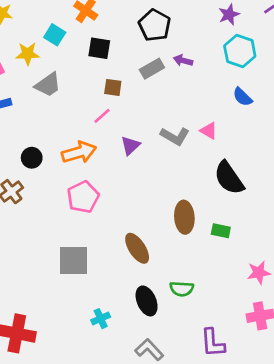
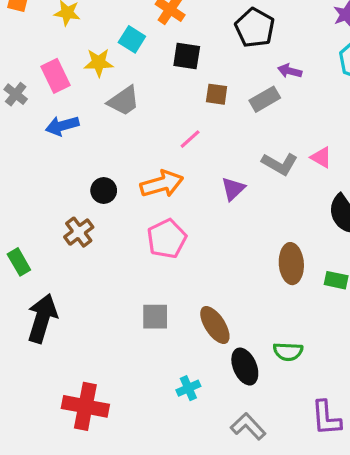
gray rectangle: (152, 69) -> (265, 99), moved
brown square: (113, 87) -> (217, 94), moved
purple triangle: (130, 146) -> (233, 189), moved
brown ellipse: (137, 248) -> (215, 325), moved
gray square: (74, 260) -> (155, 317), size x0.7

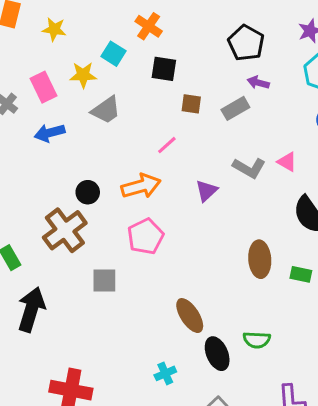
black pentagon: (255, 28) -> (246, 43), moved
brown cross: (79, 232) -> (65, 230), size x1.6
gray square: (155, 317) -> (104, 281), moved

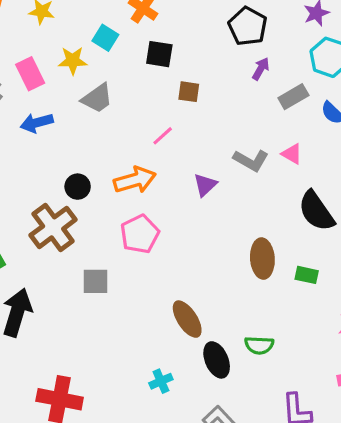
purple arrow: (258, 83) -> (261, 69), turned 105
gray rectangle: (235, 108) -> (293, 97), moved

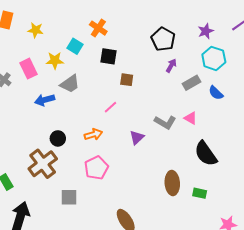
blue arrow: (37, 123) -> (45, 100), moved
orange arrow: (135, 180) -> (93, 134), size x0.7

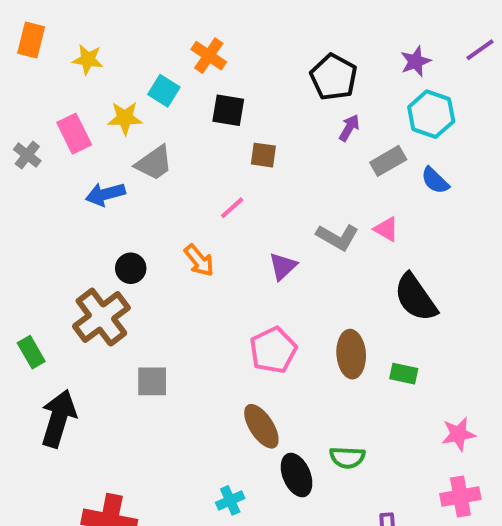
orange arrow: (93, 134) -> (199, 260), turned 66
pink pentagon: (96, 168) -> (273, 350), moved

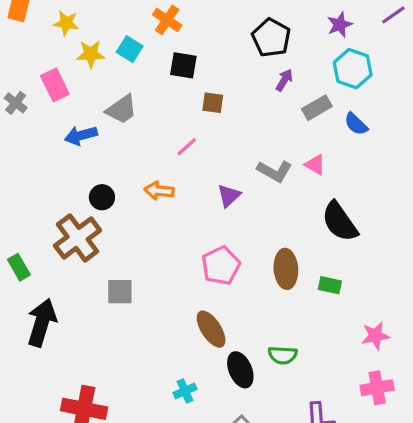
yellow star: (125, 118) -> (91, 54), moved
orange arrow: (199, 260) -> (159, 191), turned 136

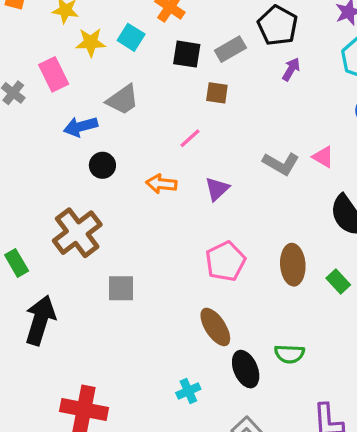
gray rectangle: (317, 108) -> (230, 49), moved
purple triangle: (229, 196) -> (217, 189), moved
black circle: (102, 197) -> (102, 165), moved
green rectangle: (330, 285) -> (338, 282), turned 35

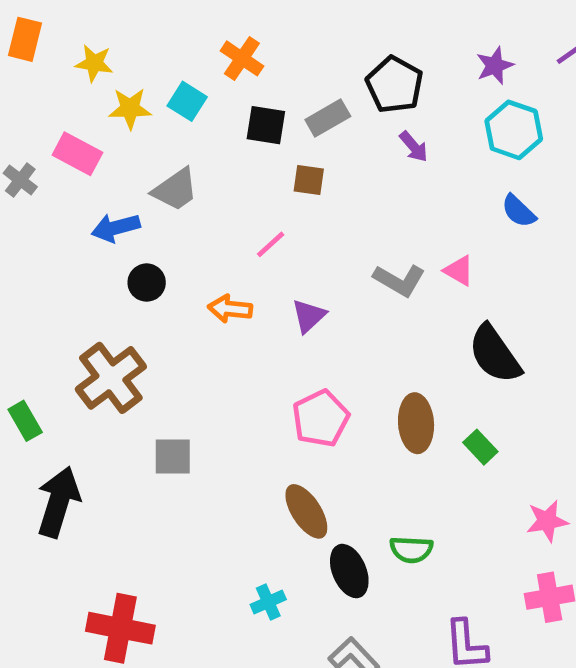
purple arrow: (291, 69) -> (414, 147), turned 110
pink rectangle: (54, 74) -> (77, 154), turned -36

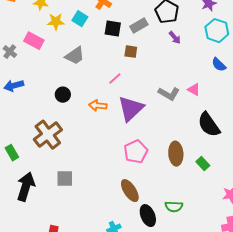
blue arrow: (116, 228) -> (14, 86), moved
purple triangle: (309, 316) -> (131, 109), size x1.8
gray square: (173, 457) -> (65, 179), moved

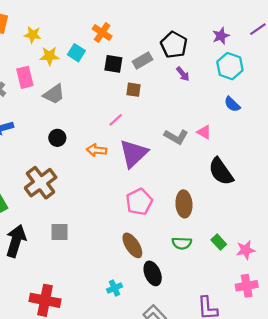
pink rectangle: (34, 41) -> (25, 77), turned 48
gray trapezoid: (75, 56) -> (54, 94), moved
green rectangle: (203, 164) -> (219, 242), moved
green semicircle: (174, 207) -> (182, 243), moved

